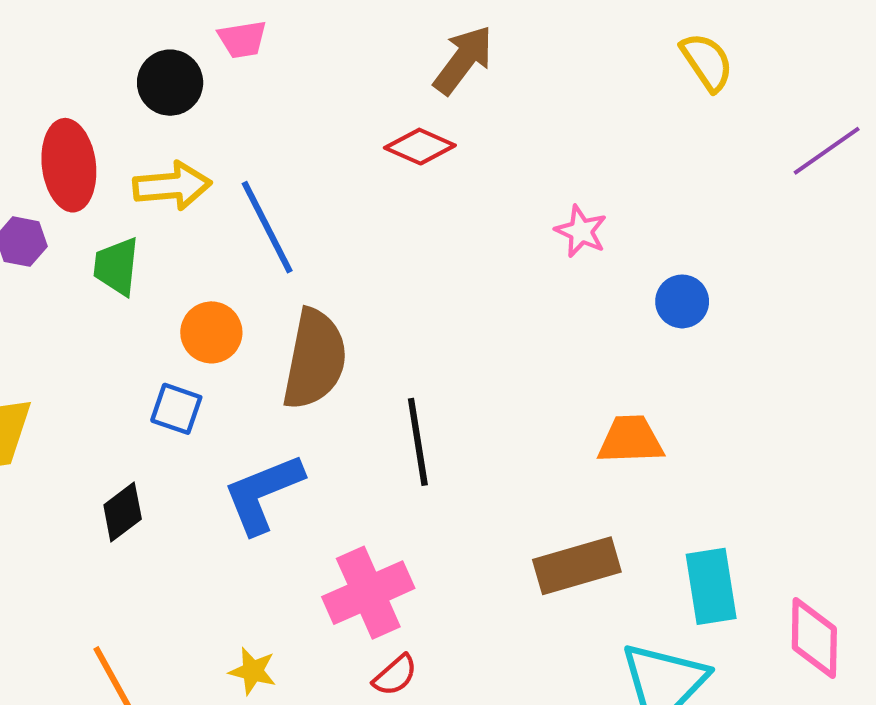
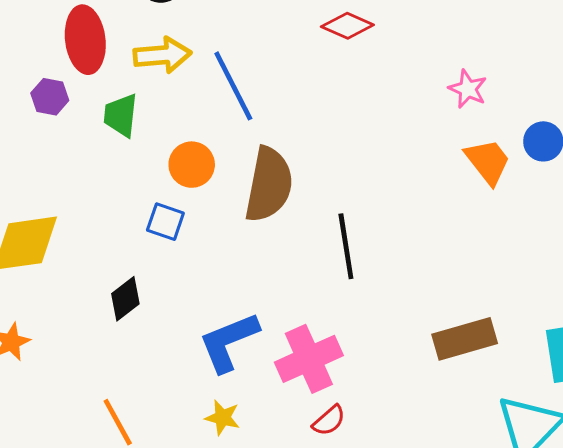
orange trapezoid: (631, 440) -> (488, 161), moved, turned 54
blue L-shape: (263, 493) -> (229, 342), moved

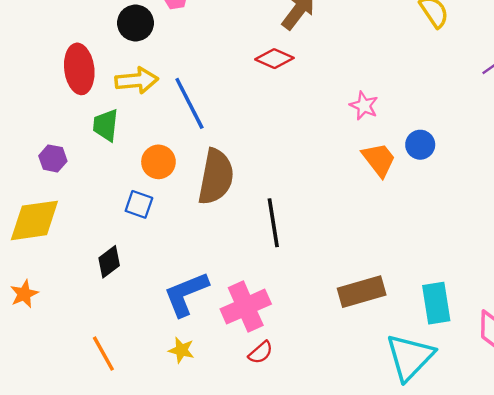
purple hexagon: (50, 97) -> (53, 158), moved

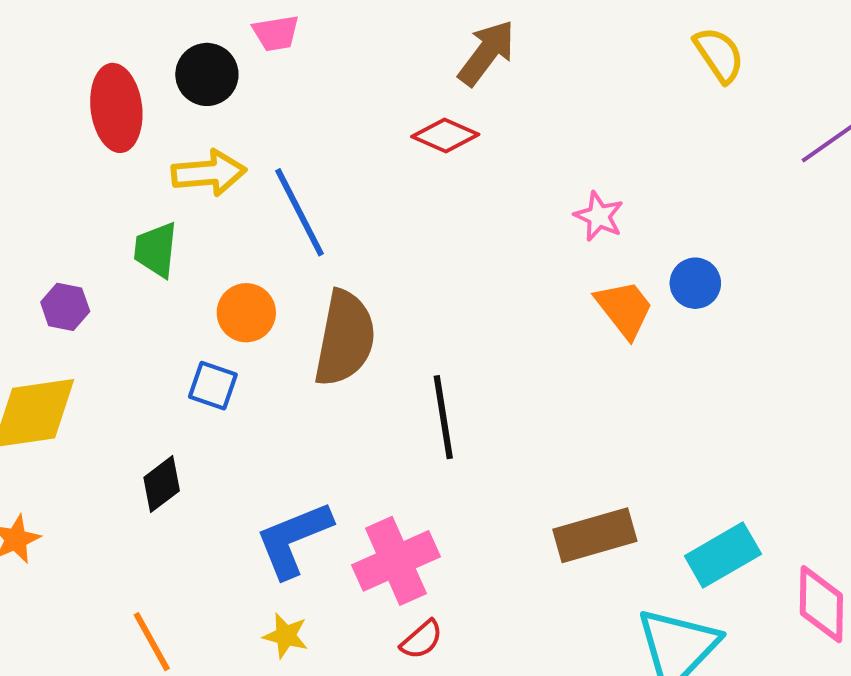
red ellipse: (79, 69) -> (116, 108), moved
cyan rectangle: (436, 303) -> (723, 555), turned 69

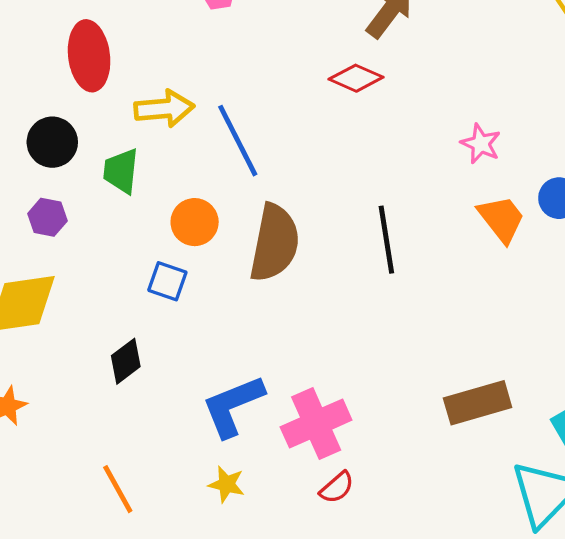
black circle: (207, 74) -> (52, 142), moved
black line: (443, 417) -> (386, 240), moved

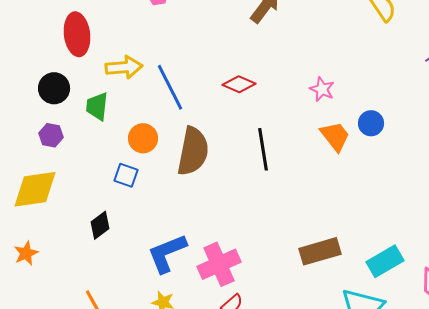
red diamond: (356, 78) -> (239, 84), moved

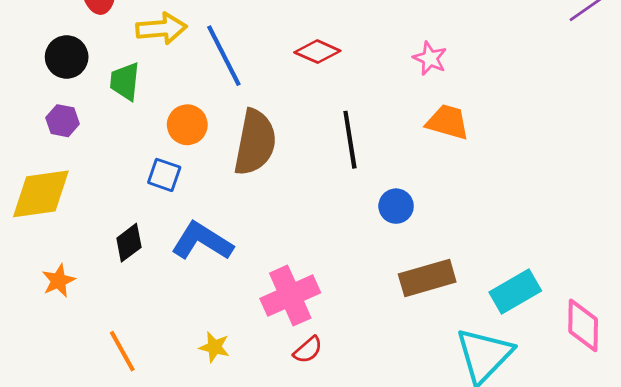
blue circle: (371, 123) -> (396, 206), moved
orange trapezoid: (335, 136) -> (448, 122), turned -36
orange star: (26, 253) -> (58, 281), moved
blue L-shape: (167, 253) -> (202, 241), moved, turned 54

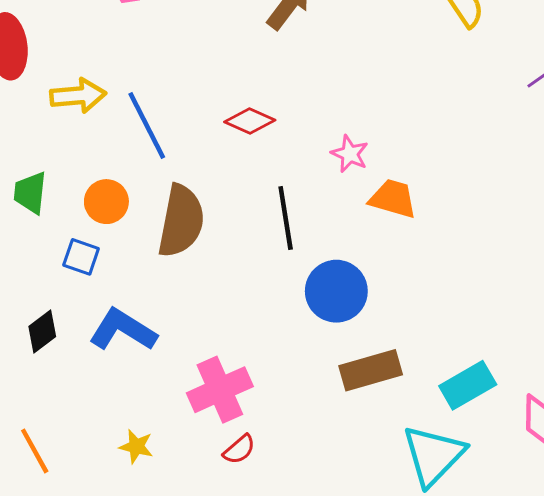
pink star: (430, 58) -> (350, 154), moved
green trapezoid: (125, 81) -> (30, 193), moved
blue circle: (396, 206) -> (336, 291), size x1.6

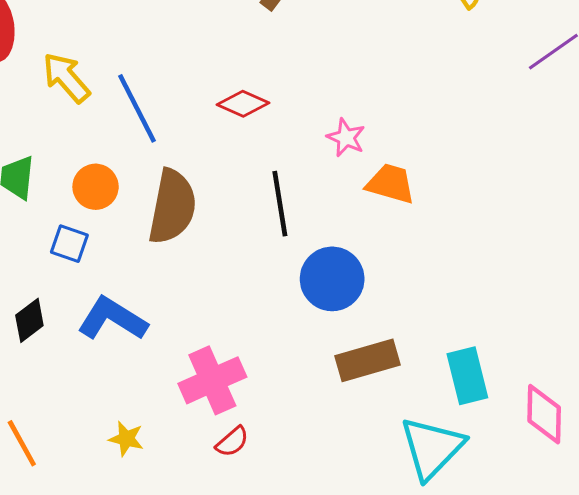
yellow arrow: (78, 96) -> (66, 78), turned -126
cyan rectangle: (468, 385) -> (467, 376), turned -74

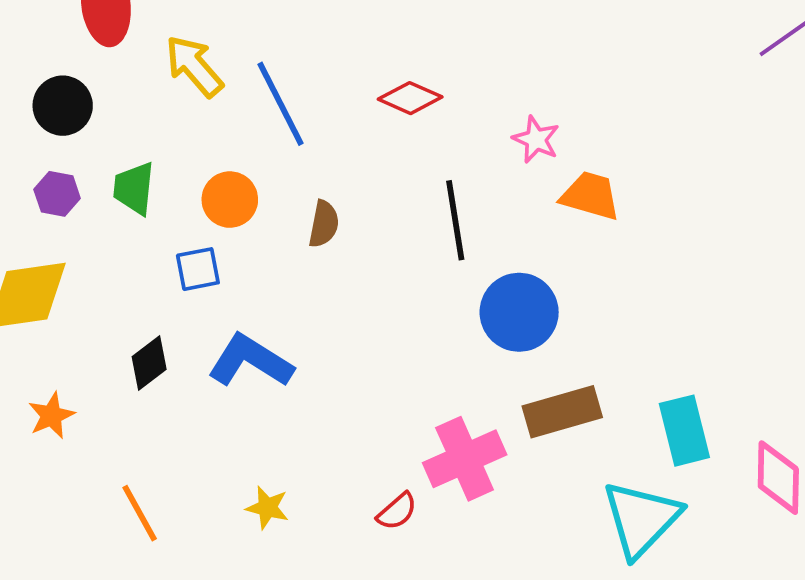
brown semicircle: (172, 207) -> (324, 224), size x0.5
blue square: (69, 244) -> (198, 269), turned -30
pink cross: (212, 380) -> (465, 459), moved

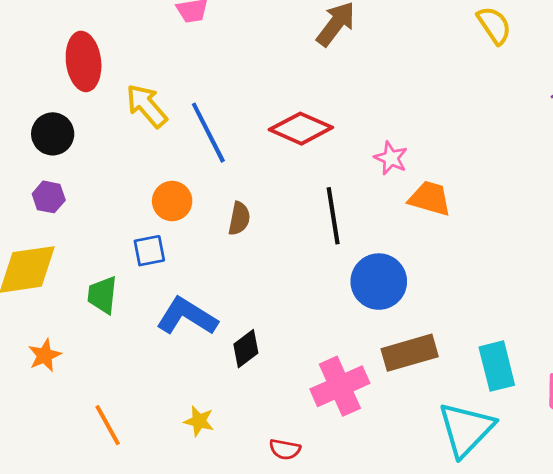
red diamond: (410, 98) -> (301, 129), size x1.4
green trapezoid: (134, 188) -> (102, 295), moved
black diamond: (149, 363) -> (246, 349), moved
red semicircle: (397, 511) -> (285, 449), moved, turned 52

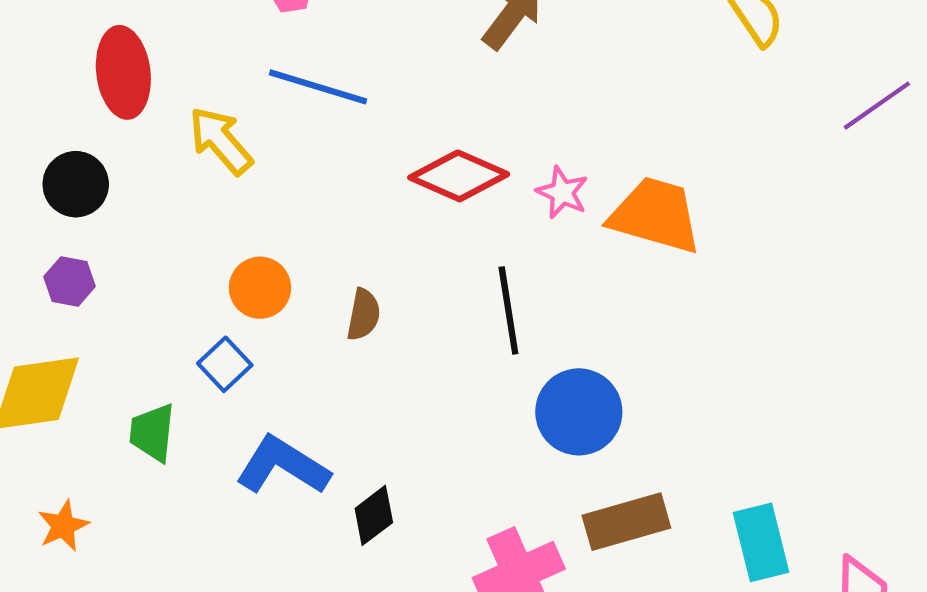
blue line: (208, 133) -> (318, 87), moved, turned -46
pink star: (391, 158) -> (562, 192), moved
orange trapezoid: (430, 198) -> (655, 215), moved, size x1.4
blue square: (149, 251) -> (225, 364), turned -32

